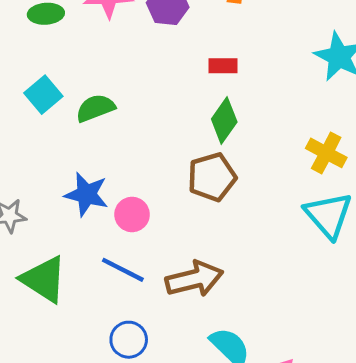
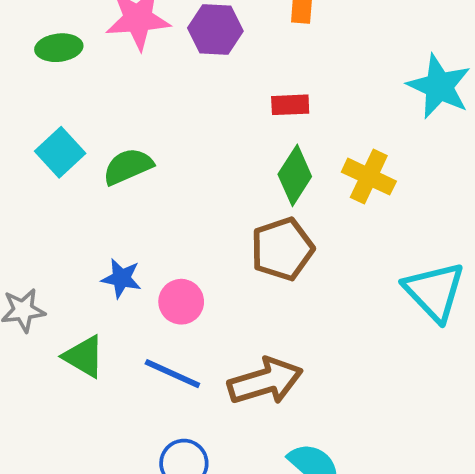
yellow cross: (326, 153) -> (369, 177), moved
blue star: (87, 194) -> (121, 278), size x0.7
green triangle: (44, 279) -> (84, 357), moved, size x0.7

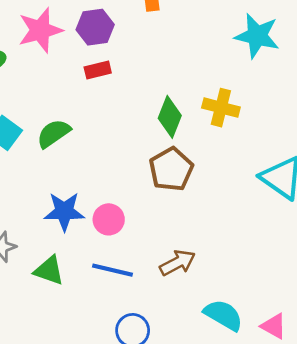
red rectangle: (290, 105) -> (98, 70), moved
blue star: (121, 278) -> (64, 211), size x1.4
brown arrow: (265, 381) -> (177, 263), size x0.7

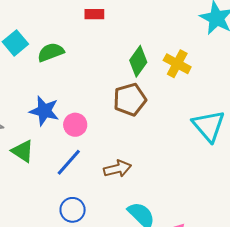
blue line: (112, 270) -> (69, 162), turned -76

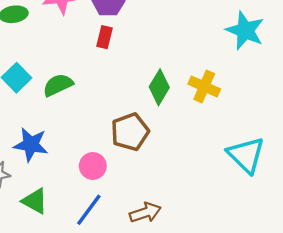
red rectangle: (94, 14) -> (104, 37), turned -72
brown pentagon: (130, 100) -> (130, 132), moved
blue star: (44, 111) -> (31, 145), moved

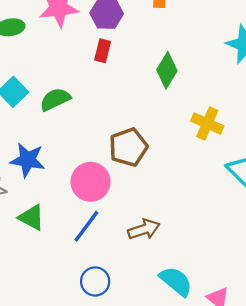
green diamond: (159, 87) -> (167, 70), moved
yellow cross: (204, 87) -> (207, 123), moved
pink circle: (93, 166) -> (90, 182), size x1.4

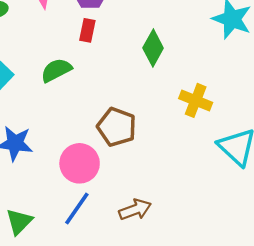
green semicircle: (55, 99) -> (56, 70), moved
brown pentagon: (128, 147) -> (117, 127), turned -30
green triangle: (31, 217) -> (19, 222), moved, turned 48

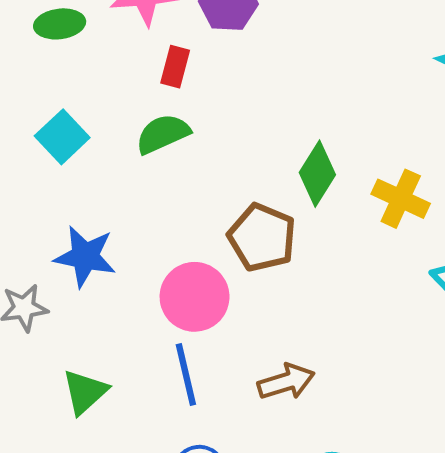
red rectangle: (87, 30) -> (175, 67), moved
green diamond: (153, 48) -> (317, 174), moved
blue line: (77, 208) -> (186, 375), turned -51

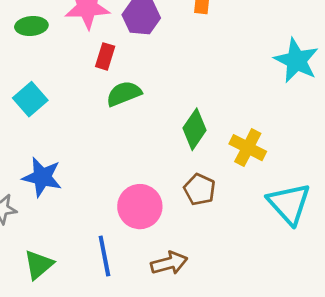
green semicircle: (163, 134) -> (124, 94), moved
brown pentagon: (262, 237) -> (200, 189), moved, size x0.7
pink circle: (195, 297) -> (140, 207), moved

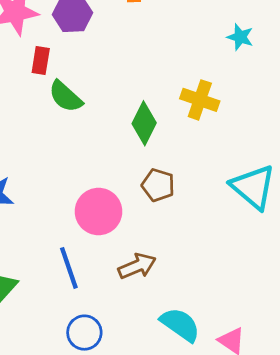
cyan star: (296, 60) -> (240, 37), size x0.6
green semicircle: (124, 94) -> (66, 96), turned -108
yellow cross: (248, 148) -> (200, 100), moved

